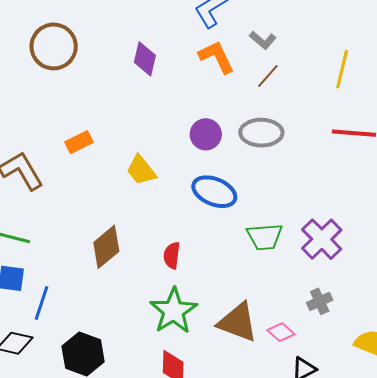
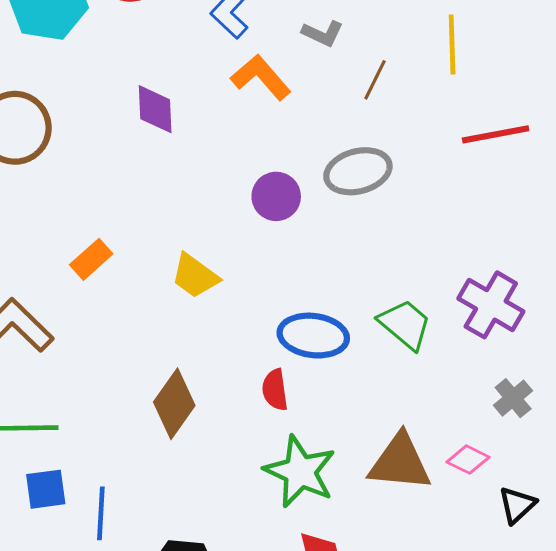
brown line: (268, 76) -> (375, 80), moved
blue ellipse: (214, 192) -> (313, 336), moved
green trapezoid: (265, 237) -> (405, 324), turned -120

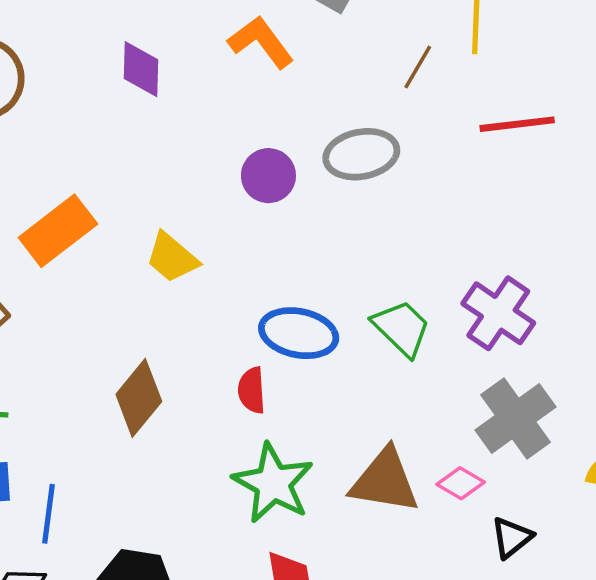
brown line: (375, 80) -> (418, 67), moved
orange rectangle: (91, 259) -> (58, 231), size x1.6
gray cross: (513, 398) -> (516, 419), size x1.8

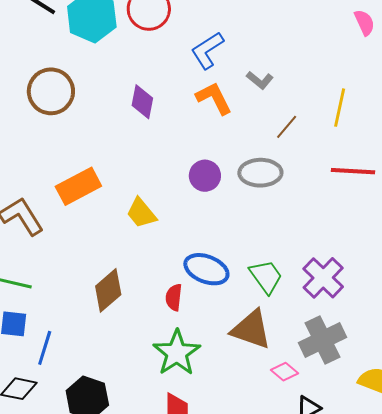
brown line: (418, 67) -> (287, 127), moved
brown triangle: (385, 481) -> (251, 329), moved

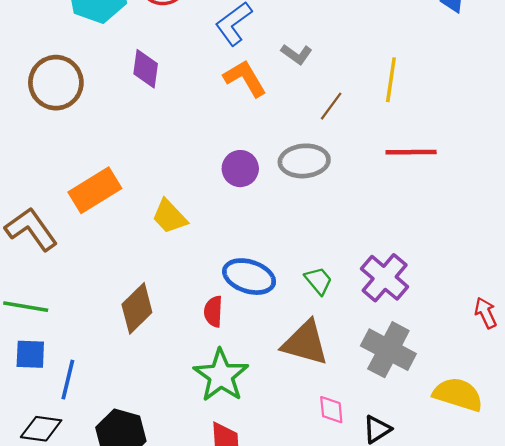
purple diamond: (142, 102) -> (146, 69), moved
green trapezoid: (266, 277) -> (318, 281), size x0.7
gray cross: (323, 340) -> (388, 350), turned -33
pink diamond: (284, 372) -> (331, 410), moved, turned 48

